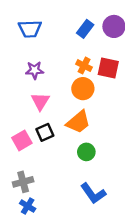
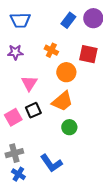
orange cross: (84, 66) -> (51, 50), moved
purple star: (35, 70) -> (15, 52), moved
blue L-shape: (93, 193) -> (51, 163), moved

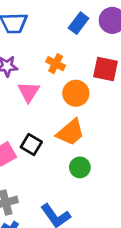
pink triangle: (29, 83) -> (29, 92), moved
black square: (33, 110) -> (31, 144), turned -35

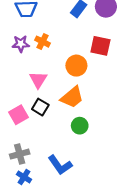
orange cross: (56, 64) -> (43, 42), moved
pink triangle: (29, 92) -> (38, 80), moved

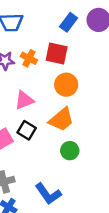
red square: (100, 46) -> (57, 53), moved
pink triangle: (38, 80) -> (24, 100), turned 36

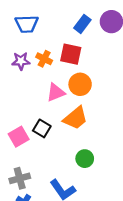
pink triangle: (24, 100) -> (56, 92), moved
green circle: (70, 151) -> (85, 159), moved

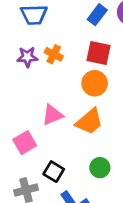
red square: (71, 54) -> (99, 53), moved
pink triangle: (56, 92) -> (52, 115), moved
black square: (42, 128) -> (54, 172), moved

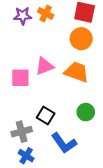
orange trapezoid: (89, 121) -> (77, 72), turned -120
pink square: (25, 143) -> (20, 78), moved, turned 30

